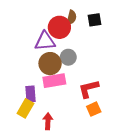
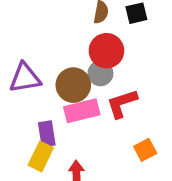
red circle: (59, 27) -> (106, 51), moved
purple triangle: (45, 41) -> (25, 78), moved
red L-shape: (89, 89) -> (122, 104), moved

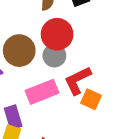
brown circle: (73, 85) -> (19, 51), moved
orange square: (145, 150) -> (91, 99), moved, turned -30

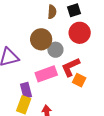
red circle: (57, 34) -> (80, 33), moved
brown circle: (19, 51) -> (41, 39), moved

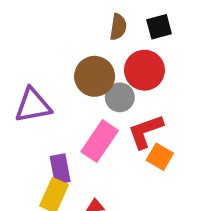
red circle: (80, 33) -> (144, 70), moved
pink rectangle: (46, 74) -> (100, 141), turned -40

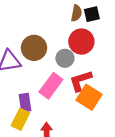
brown semicircle: (118, 27) -> (76, 13), moved
brown circle: (95, 76) -> (34, 48), moved
orange square: (160, 157) -> (89, 97), size x1.5

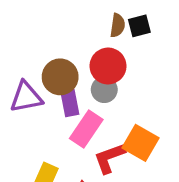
red circle: (81, 42) -> (108, 66), moved
red L-shape: (81, 81) -> (109, 158), moved
purple rectangle: (25, 103) -> (70, 103), moved

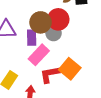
brown circle: (60, 77) -> (41, 22), moved

